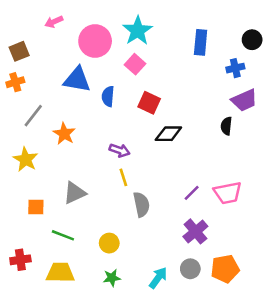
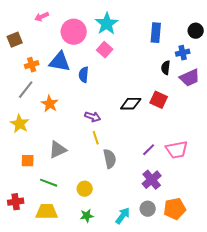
orange cross: (15, 82) -> (32, 65), moved
red square: (149, 103) -> (159, 100), moved
black semicircle: (226, 126) -> (166, 68), moved

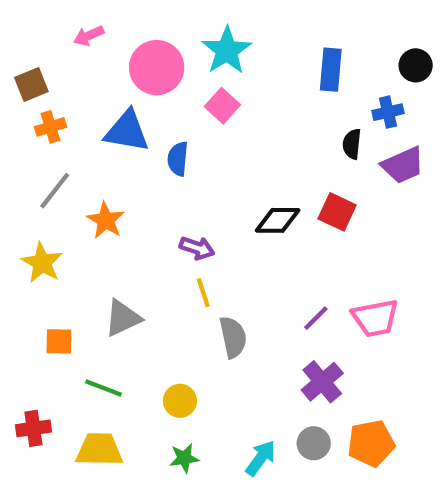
orange cross: (32, 65) -> (50, 127), moved

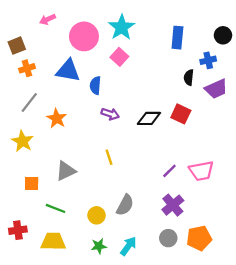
purple arrow: (197, 248) -> (110, 114), moved
gray semicircle: (233, 337) -> (125, 205), moved, turned 40
cyan arrow: (261, 458) -> (128, 246), moved

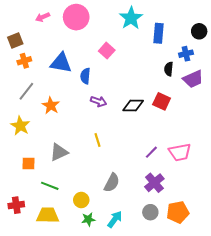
cyan star: (122, 27) -> (131, 18), moved
pink circle: (84, 36) -> (76, 17), moved
yellow circle: (97, 215) -> (81, 200), moved

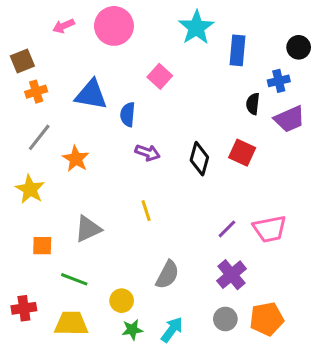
black diamond: (133, 105) -> (199, 159), turned -75

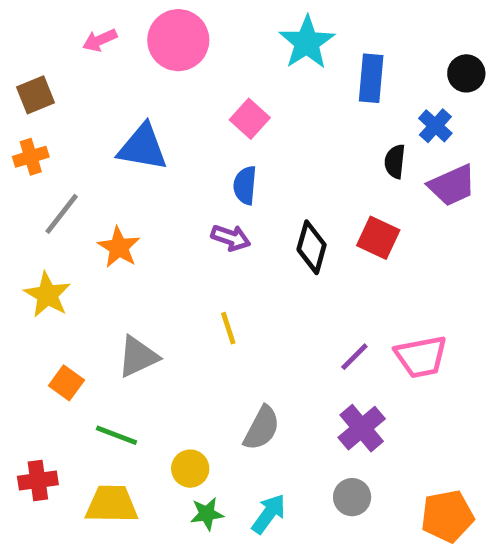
blue cross: (279, 81) -> (435, 126), turned -35
orange cross: (36, 92) -> (31, 157), moved
blue semicircle: (128, 114) -> (245, 185), moved
orange square: (42, 246) -> (66, 383), turned 35
orange pentagon: (267, 319) -> (447, 516), moved

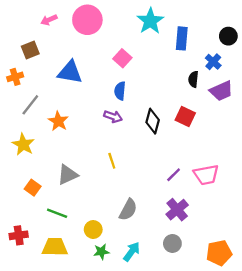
brown square: (36, 95) -> (30, 50), moved

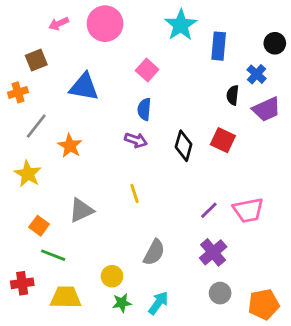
green line: (57, 213) -> (53, 255), moved
gray circle: (172, 243) -> (220, 293), moved

